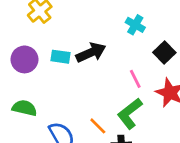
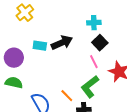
cyan cross: (135, 25) -> (94, 23), turned -32
black square: (164, 53) -> (100, 43), moved
purple circle: (24, 59) -> (14, 58), moved

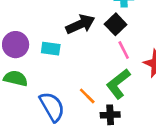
black square: (100, 43) -> (116, 24), moved
cyan rectangle: (40, 46) -> (51, 49), moved

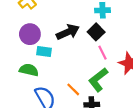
purple circle: (16, 45) -> (30, 34), moved
green semicircle: (16, 78) -> (29, 70), moved

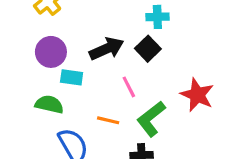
pink line: (103, 53) -> (129, 87), moved
orange line: (73, 89) -> (108, 120), moved, turned -32

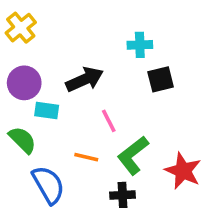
black square: (148, 49) -> (161, 79), moved, turned 30
red star: (197, 95) -> (183, 171), moved
green semicircle: (49, 104) -> (22, 140), turned 32

